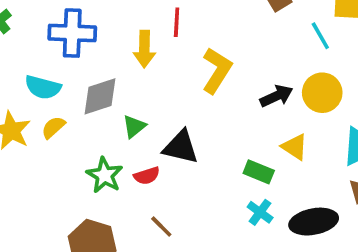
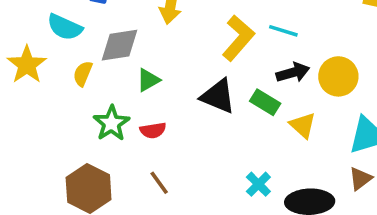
cyan line: (320, 36) -> (283, 31), moved, turned -52
yellow semicircle: (53, 127) -> (83, 74), moved, turned -35
black triangle: (181, 147) -> (218, 96), moved
green rectangle: (259, 172) -> (265, 102), moved

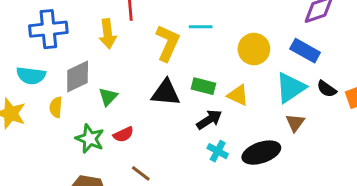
black arrow: (293, 73) -> (209, 120), moved

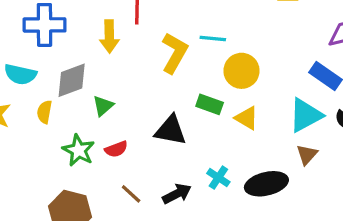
yellow circle: (254, 49) -> (242, 71), moved
black triangle: (166, 93) -> (171, 130), moved
black arrow: (209, 120) -> (177, 194), moved

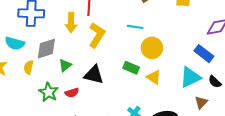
yellow L-shape: (175, 53) -> (97, 35), moved
black triangle: (171, 130) -> (94, 75), moved
brown triangle: (307, 154) -> (201, 102), moved

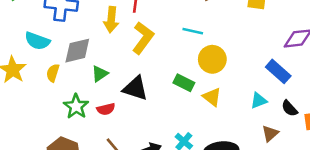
cyan triangle: (190, 77) -> (259, 100), size x0.6

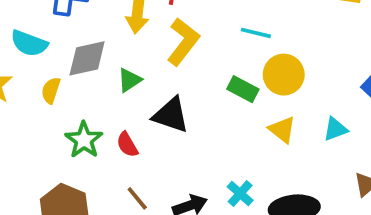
green triangle: (100, 74) -> (129, 80), moved
green rectangle: (184, 83) -> (243, 89), moved
cyan triangle: (259, 100) -> (335, 129), moved
red semicircle: (106, 109) -> (127, 145), turned 72

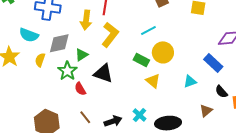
cyan line: (256, 33) -> (148, 30), turned -42
yellow triangle: (282, 130) -> (153, 81), moved
green star: (84, 140) -> (67, 71), moved

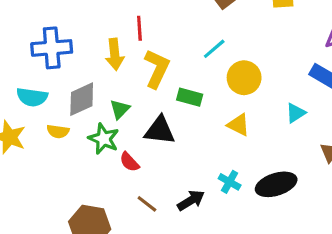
yellow semicircle: (40, 60) -> (58, 131), turned -88
green rectangle: (141, 60) -> (190, 97), moved

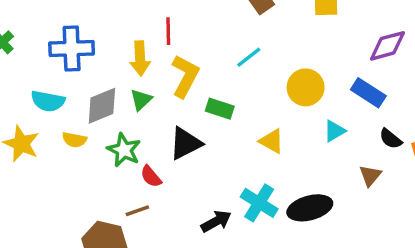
yellow circle: (244, 78) -> (306, 87), moved
green triangle: (120, 109) -> (141, 100), moved
black triangle: (160, 130) -> (185, 143), turned -36
cyan cross: (230, 182) -> (259, 203), size x1.5
brown line: (147, 204) -> (137, 211), moved, turned -60

